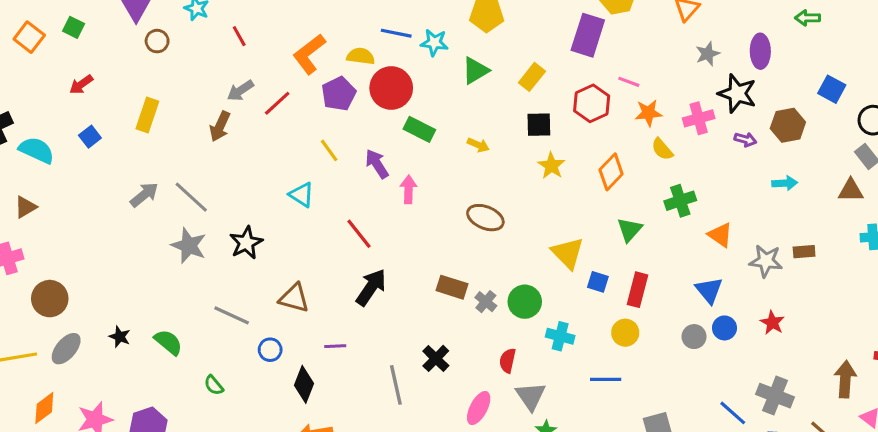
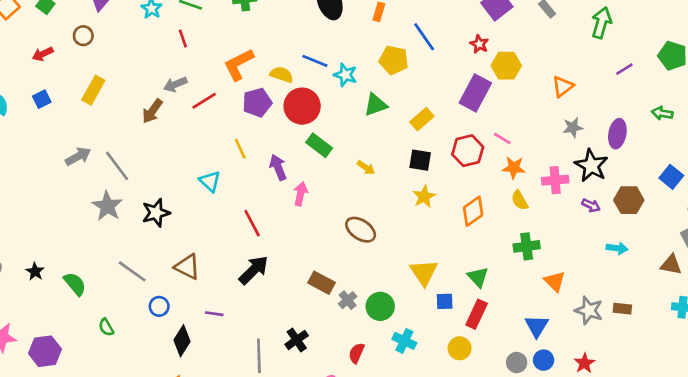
brown circle: (157, 41) -> (83, 36), moved
green triangle: (630, 230) -> (478, 277), moved, turned -35
blue square: (598, 282) -> (445, 301), turned -30

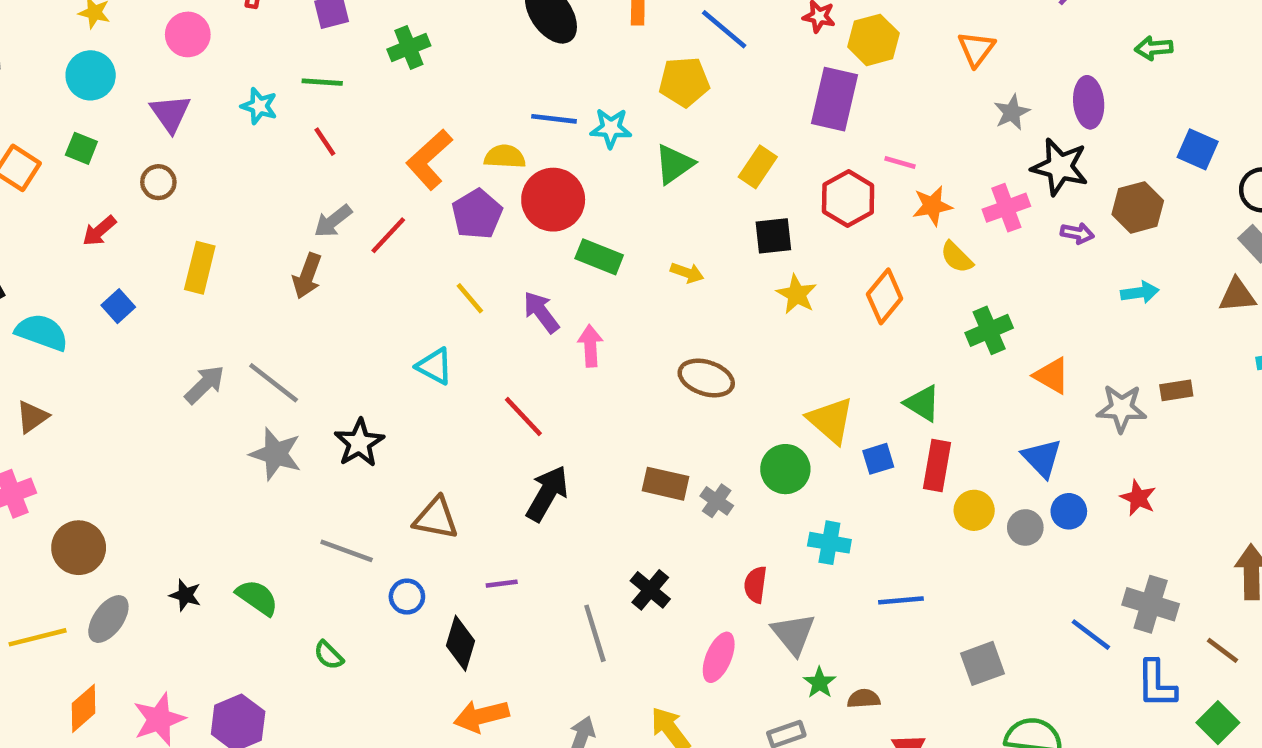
green circle: (380, 306) -> (785, 469), moved
yellow circle: (460, 348) -> (974, 510), moved

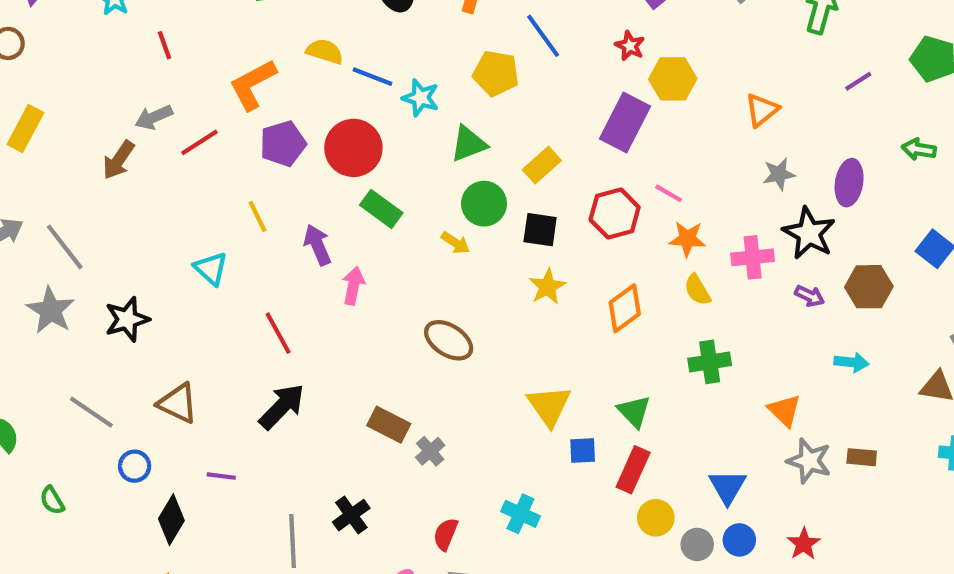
yellow semicircle: (505, 157) -> (325, 51), moved
orange triangle: (1052, 376) -> (785, 410), moved
green circle: (785, 469) -> (484, 204), moved

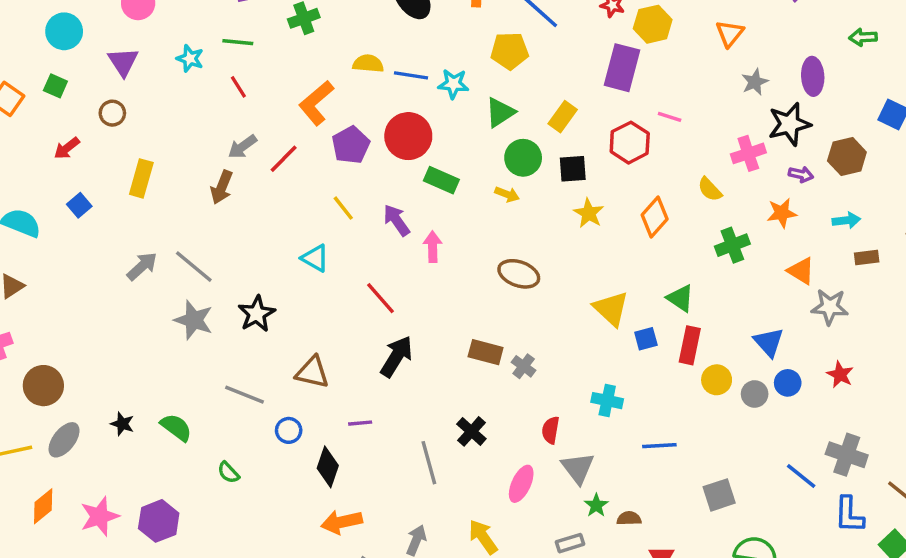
black star: (809, 233) -> (789, 124), turned -30
orange star: (687, 239) -> (782, 213), moved
brown rectangle: (862, 457) -> (867, 257), moved

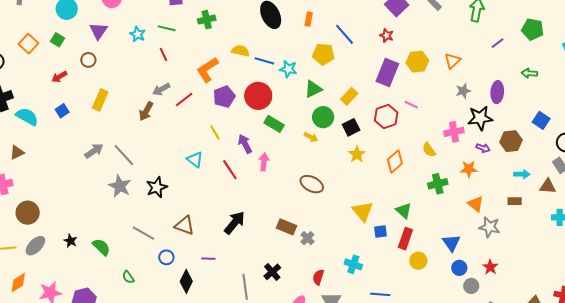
yellow hexagon: (653, 24) -> (417, 62), moved
black square: (573, 169) -> (351, 127), turned -30
cyan arrow: (846, 220) -> (522, 174), moved
red line: (381, 298) -> (230, 170), moved
gray circle: (755, 394) -> (471, 286), moved

